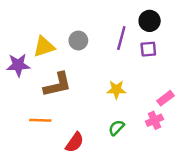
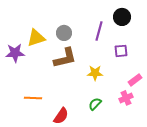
purple square: (148, 49) -> (121, 51), moved
brown L-shape: (57, 85) -> (65, 58), moved

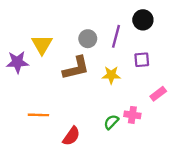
gray circle: (64, 33) -> (88, 39), moved
yellow triangle: (36, 38) -> (42, 45), turned -42
yellow star: (95, 73) -> (111, 75), moved
pink cross: (126, 98) -> (132, 115), moved, turned 32

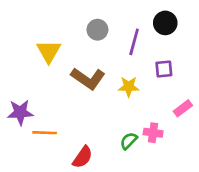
gray circle: (88, 39) -> (97, 30), moved
purple star: (17, 62) -> (20, 112), moved
brown L-shape: (76, 68) -> (88, 78), turned 48

